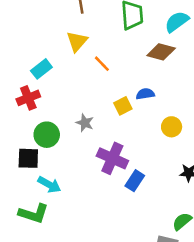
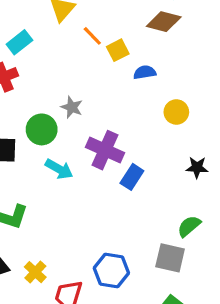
yellow square: (123, 106) -> (118, 50), moved
green circle: (47, 135) -> (42, 129), moved
cyan arrow: (49, 185) -> (59, 169), moved

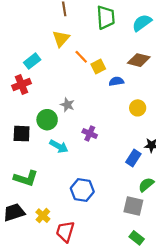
brown diamond: (164, 22) -> (139, 60), moved
purple cross: (105, 150) -> (90, 134), size x0.6
blue rectangle: (132, 177) -> (133, 158), moved
blue hexagon: (111, 271) -> (82, 190), moved

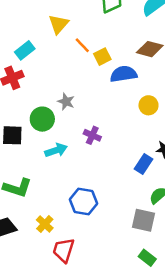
blue semicircle: (116, 81) -> (124, 74), size x1.5
cyan arrow: (59, 146) -> (56, 150), turned -48
yellow cross: (43, 216) -> (45, 224), moved

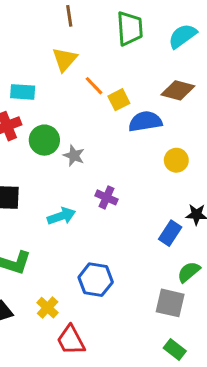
cyan rectangle: (25, 50) -> (23, 92), turned 42
green circle: (42, 119) -> (44, 140), moved
red trapezoid: (64, 250) -> (71, 340), turned -45

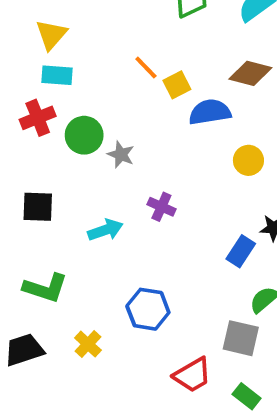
yellow triangle: (65, 59) -> (51, 35), moved
red trapezoid: (71, 340) -> (192, 375), moved, turned -92

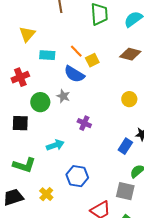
cyan rectangle: (57, 75) -> (47, 55), moved
blue semicircle: (210, 112) -> (74, 74), moved, turned -140
green circle: (84, 135) -> (40, 102), moved
cyan arrow: (105, 230) -> (55, 145), moved

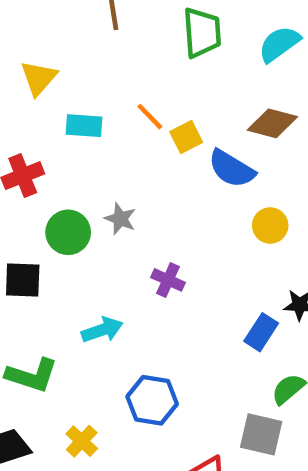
blue semicircle: (74, 74) -> (232, 169), moved

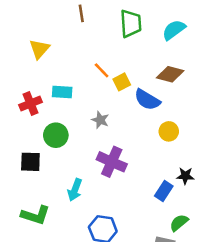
cyan rectangle: (84, 126) -> (62, 92), moved
gray star: (120, 219) -> (100, 120), moved
purple cross: (168, 280) -> (112, 162), size x1.6
cyan arrow: (102, 330) -> (75, 190), turned 130

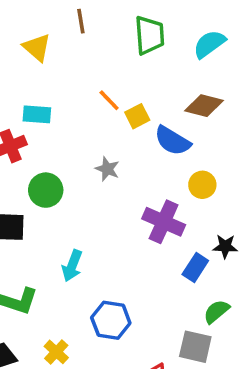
yellow triangle: (39, 49) -> (37, 48), moved, turned -30
cyan rectangle: (62, 92) -> (37, 114), moved
purple cross: (112, 162) -> (164, 222), moved

